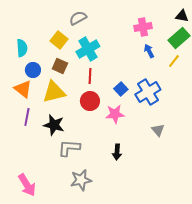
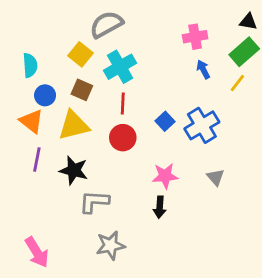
gray semicircle: (78, 18) -> (106, 24), size x1.4
pink star: (115, 114) -> (165, 176), moved

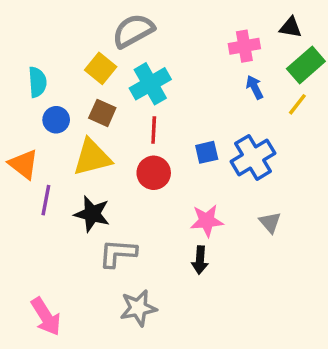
black triangle: (248, 22) -> (291, 27), moved
orange triangle: (31, 121) -> (24, 164), moved
blue square: (165, 121) -> (207, 152), turned 30

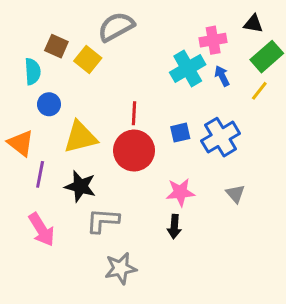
cyan cross: (150, 84) -> (188, 68), moved
brown square: (102, 113) -> (56, 46), moved
red circle: (154, 173) -> (134, 151), size x1.4
pink arrow: (46, 317) -> (42, 230), moved

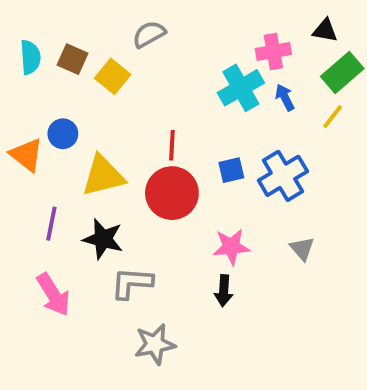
gray semicircle: (116, 27) -> (149, 34), size x0.7
cyan semicircle: (33, 71) -> (30, 57), moved
orange triangle: (21, 143) -> (27, 155), moved

